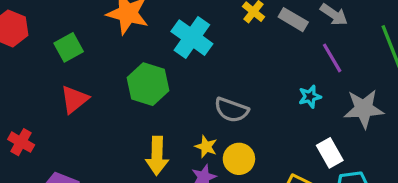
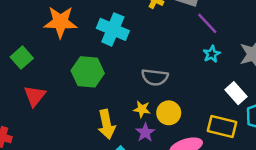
purple line: (332, 58) -> (207, 23), moved

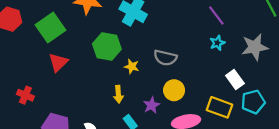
green square: (22, 58) -> (51, 28), size x1.5
yellow star: (142, 109) -> (132, 66), moved
yellow arrow: (106, 124) -> (118, 94), size x0.7

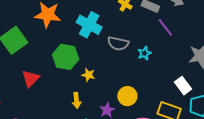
cyan star: (217, 43) -> (144, 53), moved
gray semicircle: (165, 58) -> (118, 43), moved
red triangle: (58, 62) -> (31, 78), moved

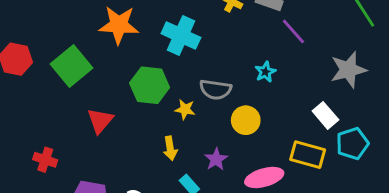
gray semicircle: (118, 43) -> (215, 90), moved
yellow circle: (127, 96) -> (246, 120), moved

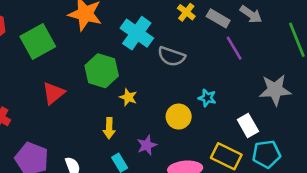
cyan star: (265, 72) -> (207, 98), moved, turned 30
gray semicircle: (215, 90) -> (171, 56), moved

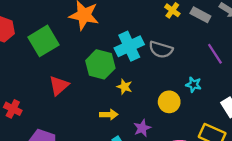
cyan cross: (137, 33) -> (129, 46), moved, turned 32
purple line: (234, 48) -> (215, 54), moved
yellow arrow: (109, 128) -> (109, 114), turned -90

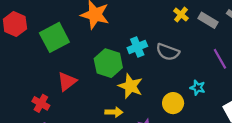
cyan cross: (129, 46) -> (137, 47), size x0.7
yellow star: (124, 87) -> (131, 86), size x1.6
red cross: (13, 109) -> (41, 103), moved

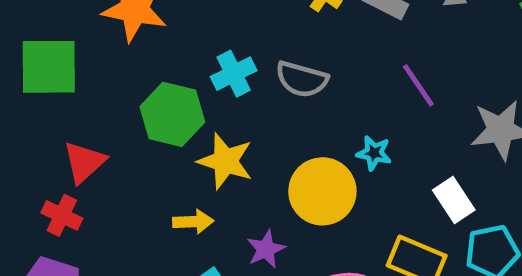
green square: (54, 37) -> (49, 67), turned 32
red cross: (41, 103) -> (62, 215), moved
yellow circle: (173, 103) -> (322, 191), size x1.4

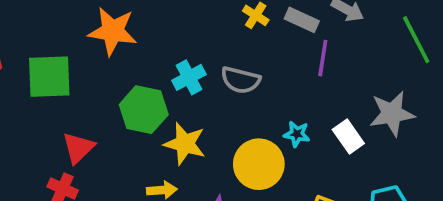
purple line: (418, 85) -> (323, 58), moved, turned 45
white rectangle: (454, 200) -> (348, 137), moved

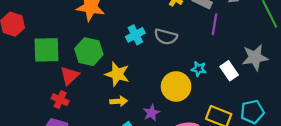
green square: (49, 77) -> (47, 50), moved
green hexagon: (144, 110) -> (89, 52), moved
yellow star: (185, 144) -> (117, 74), moved

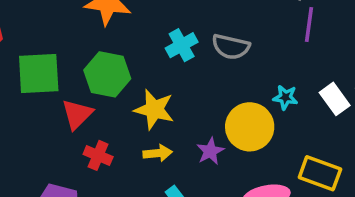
red cross: (60, 100) -> (98, 155), moved
purple star: (151, 113) -> (210, 151), moved

